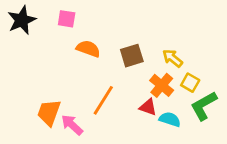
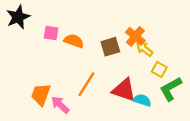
pink square: (67, 19) -> (51, 33), moved
orange cross: (162, 85) -> (135, 36), moved
red triangle: (148, 107) -> (124, 90), size x1.6

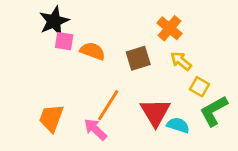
black star: (18, 17) -> (54, 21), moved
orange cross: (135, 36) -> (170, 28), moved
red triangle: (124, 90) -> (155, 112), turned 40
pink arrow: (60, 105) -> (95, 129), moved

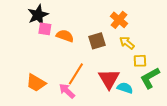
yellow square: (199, 87) -> (140, 61), turned -32
orange trapezoid: (51, 118) -> (36, 83), turned -80

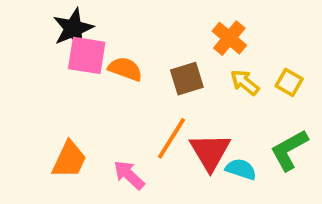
pink square: (45, 29) -> (87, 55), size x1.5
yellow square: (140, 61) -> (289, 82), moved, turned 32
orange line: (76, 74) -> (172, 138), moved
orange trapezoid: (36, 83) -> (69, 160), turned -95

